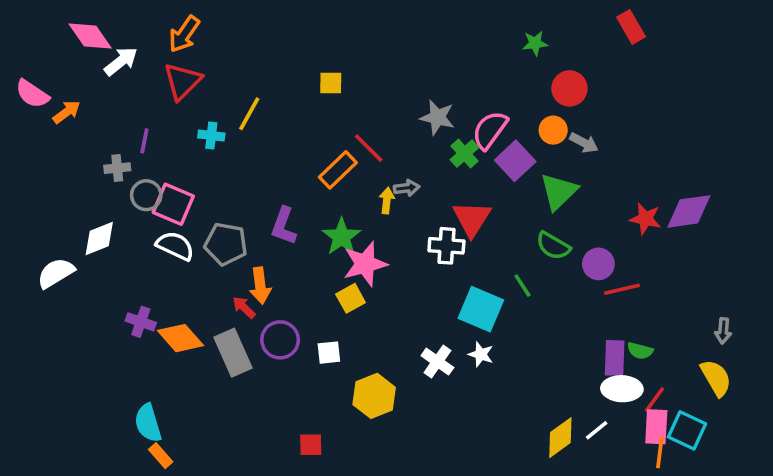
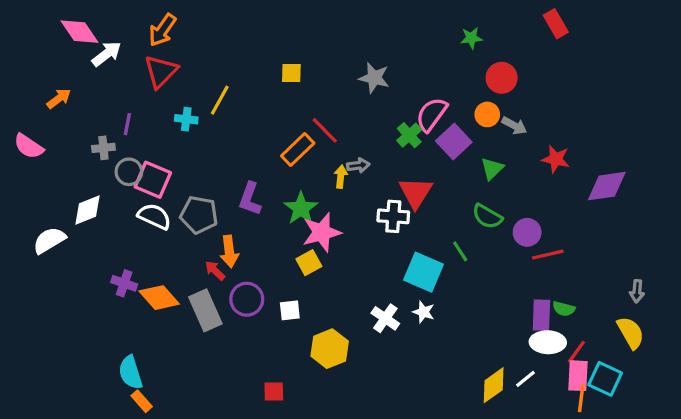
pink semicircle: (32, 94) -> (29, 146), moved
gray star: (437, 117) -> (374, 78), moved
green triangle: (559, 192) -> (492, 169), size x0.7
red star: (645, 219) -> (556, 159), moved

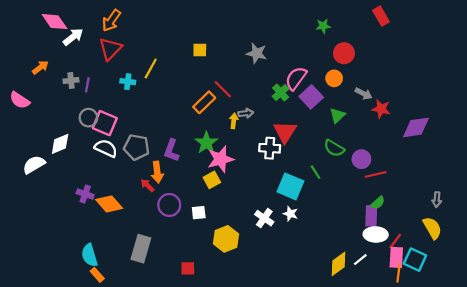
gray arrow: (514, 126) -> (364, 94), moved
gray cross: (103, 148) -> (71, 81), moved
purple L-shape: (250, 199) -> (171, 150), moved
green semicircle: (564, 309) -> (378, 203), moved, turned -56
gray rectangle: (205, 310) -> (141, 249), moved, turned 40

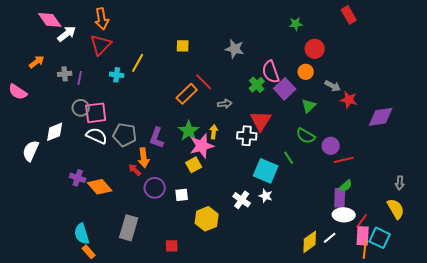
orange arrow: (111, 20) -> (102, 19), turned -45
pink semicircle: (296, 78) -> (271, 72), turned -55
yellow arrow: (234, 121) -> (214, 132), moved
pink square: (105, 123) -> (96, 113), turned -30
white semicircle: (34, 165) -> (31, 151), turned -35

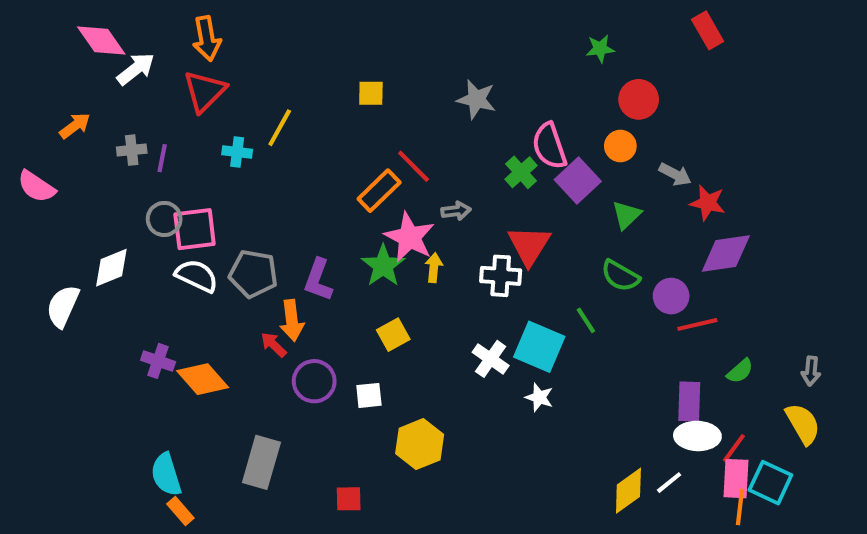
purple diamond: (381, 117) -> (726, 253), moved
pink star: (202, 146) -> (409, 237), moved, turned -30
green semicircle: (346, 186) -> (740, 371), moved
white cross: (242, 200) -> (491, 359), moved

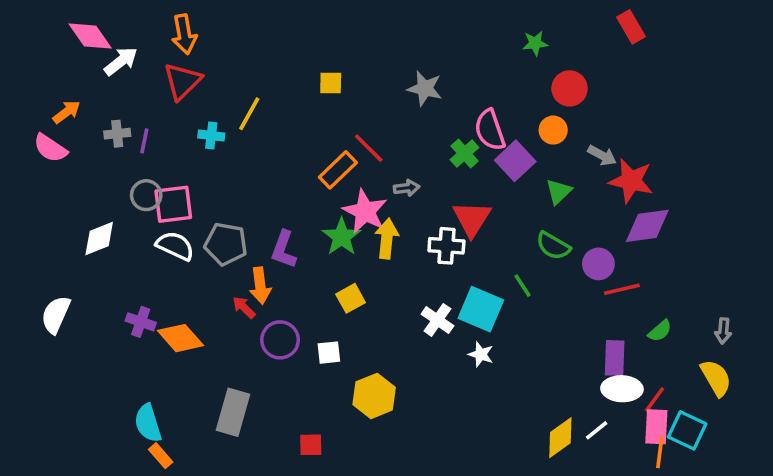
pink semicircle: (36, 187) -> (50, 148), moved
red star: (708, 203) -> (631, 181), size x1.4
yellow arrow: (434, 268) -> (387, 239), size x1.5
white semicircle: (63, 306) -> (56, 315), moved

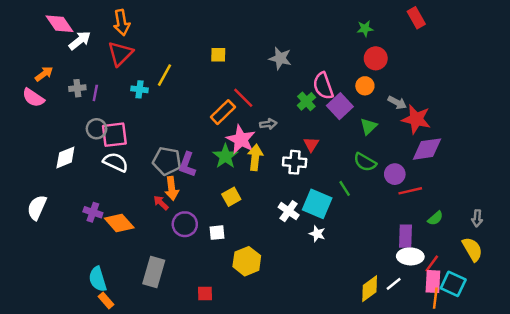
green star: (535, 43) -> (365, 29), moved
red triangle: (472, 219) -> (311, 144), size x0.6
gray pentagon: (226, 244) -> (167, 161), moved

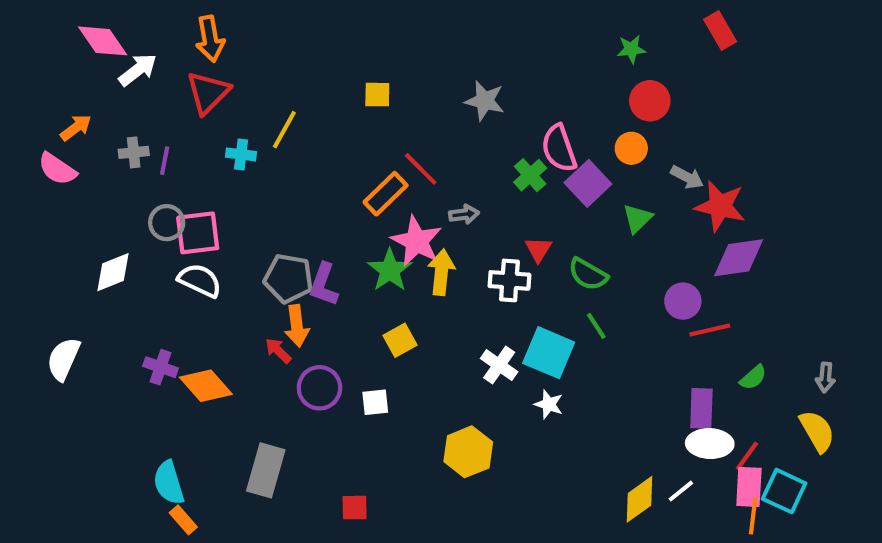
green semicircle: (365, 162) -> (588, 274), moved
yellow hexagon: (247, 261) -> (468, 452), moved

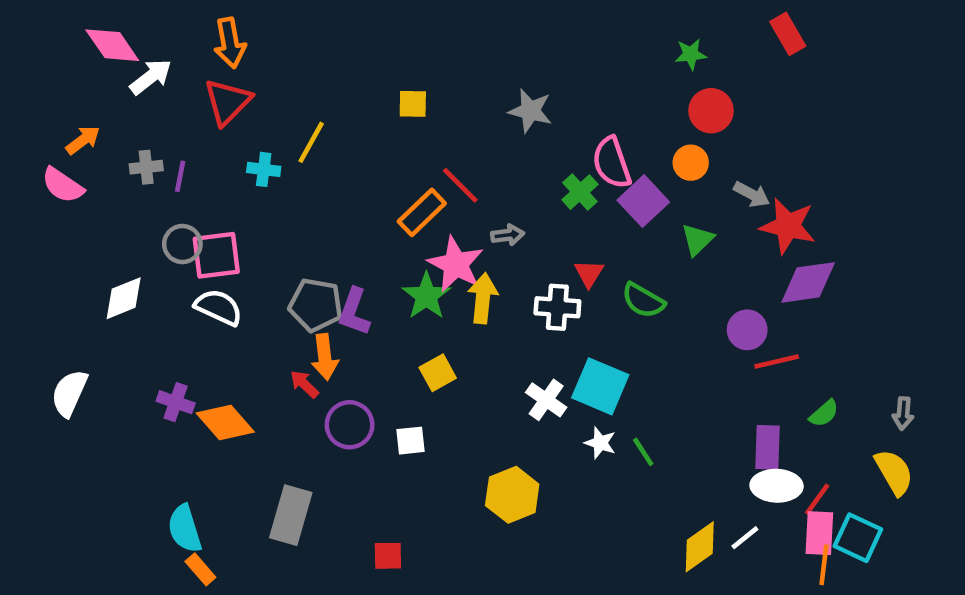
green line: (596, 326) -> (643, 452), moved

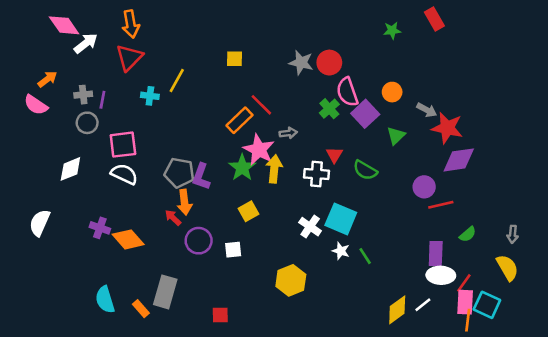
red rectangle: (788, 34) -> (434, 19), moved
red circle: (711, 111) -> (329, 63), moved
gray circle: (182, 244) -> (87, 123), moved
orange rectangle: (200, 569) -> (141, 309), moved

